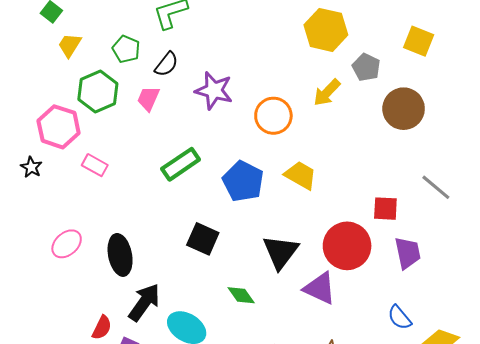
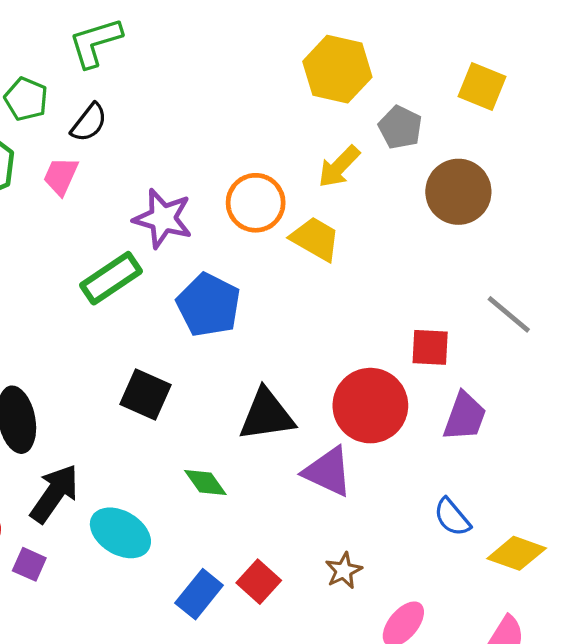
purple star: (214, 91) -> (163, 218), moved
yellow trapezoid: (301, 175) -> (315, 239), moved
black triangle: (280, 252) -> (267, 415), turned 45
purple trapezoid: (408, 253) -> (465, 417), turned 32

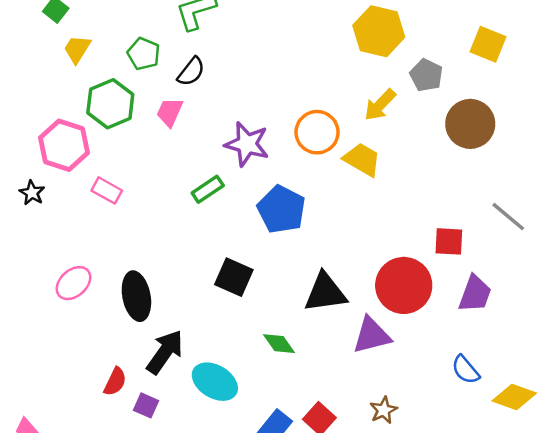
green rectangle: (111, 278) -> (208, 189), size x0.7
purple triangle: (328, 472) -> (372, 335), turned -39

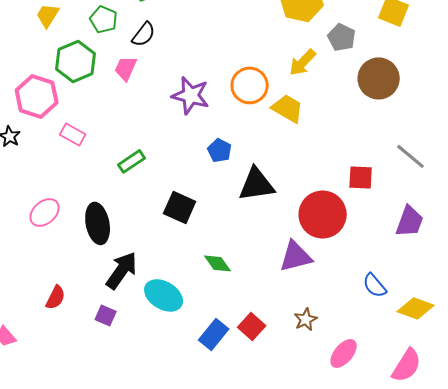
green rectangle: (208, 189) -> (132, 161), moved
blue pentagon: (281, 209) -> (220, 150), size x0.6
black triangle: (325, 293) -> (257, 184), moved
purple trapezoid: (475, 294) -> (410, 221), moved
red semicircle: (115, 382) -> (56, 297), moved

